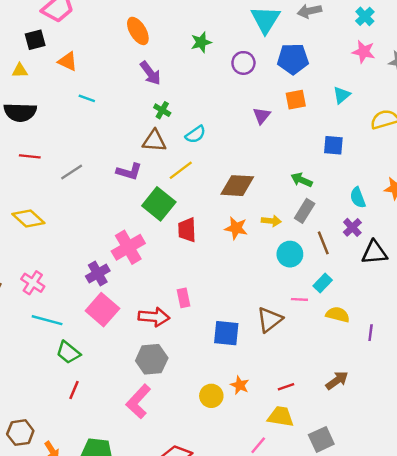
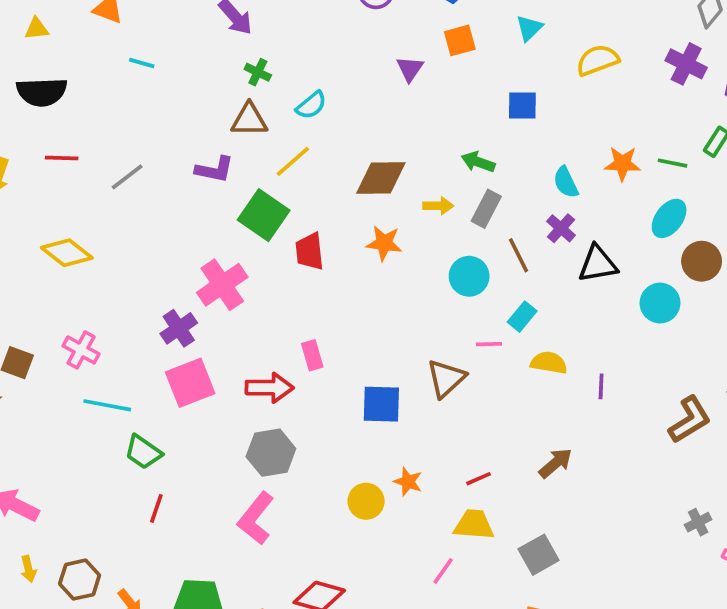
yellow arrow: (271, 221) -> (438, 206), moved
pink square: (102, 310) -> (190, 383), turned 32

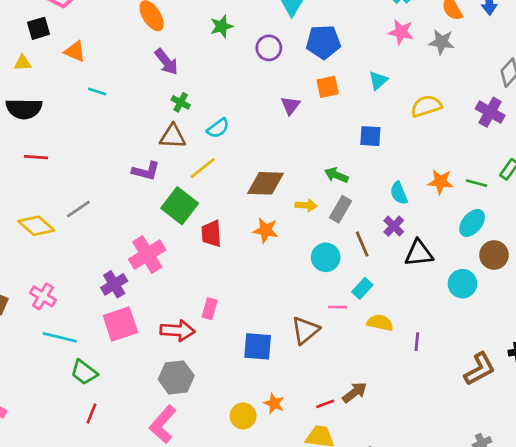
gray line: (127, 177) -> (78, 209), moved
pink rectangle: (312, 355) -> (210, 309), turned 30
brown arrow: (555, 463) -> (355, 392), moved

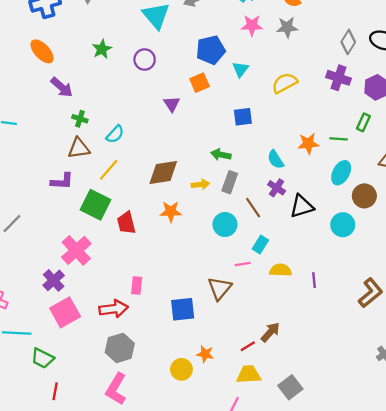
blue pentagon: (323, 42) -> (211, 50), moved

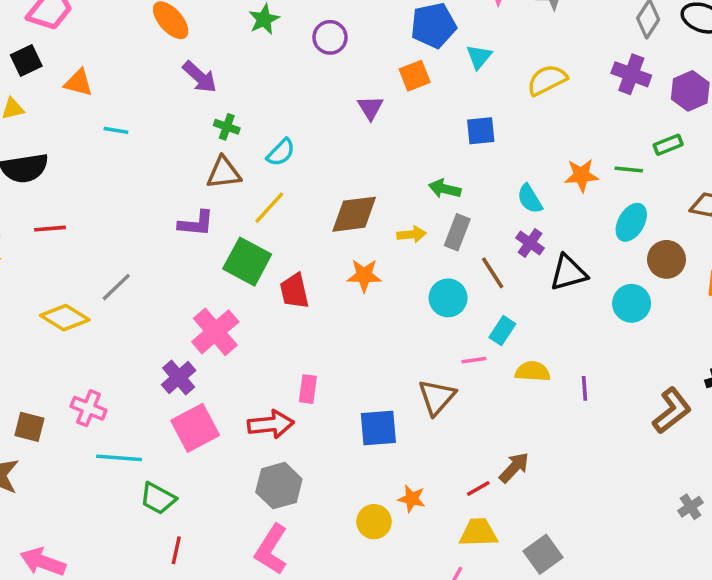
green rectangle: (363, 122) -> (668, 145), turned 42

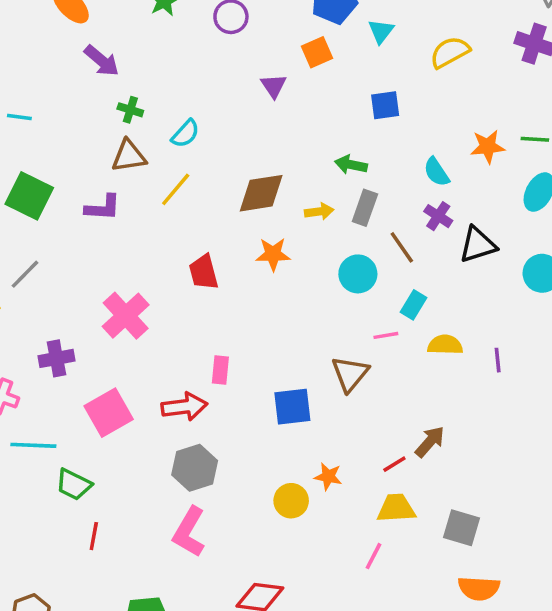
green square: (247, 262) -> (29, 196), moved
purple cross: (179, 378) -> (56, 358), moved, turned 32
gray square: (543, 554) -> (462, 528), turned -36

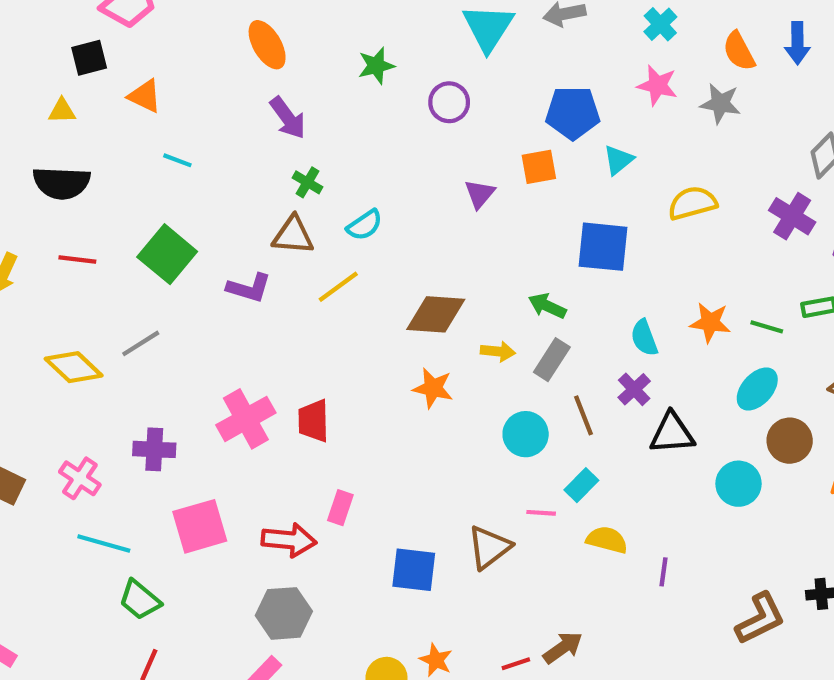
blue square: (385, 105) -> (603, 247), size x1.5
red trapezoid: (204, 272) -> (313, 421), moved

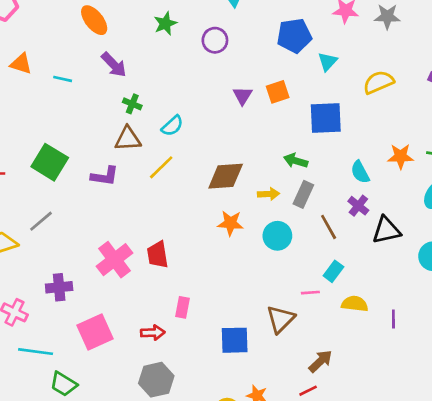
cyan line: (177, 160) -> (63, 79), moved
orange square: (539, 167) -> (278, 92), moved
cyan circle: (526, 434) -> (277, 236), moved
red arrow: (289, 540) -> (153, 333), size x0.7
brown arrow: (563, 648) -> (320, 361), moved

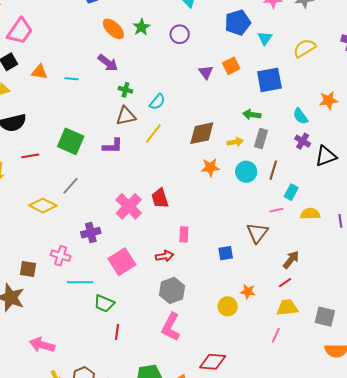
orange ellipse: (94, 20) -> (113, 29), moved
brown line: (329, 227) -> (273, 170), moved, turned 54
blue square: (235, 340) -> (226, 253), size x0.7

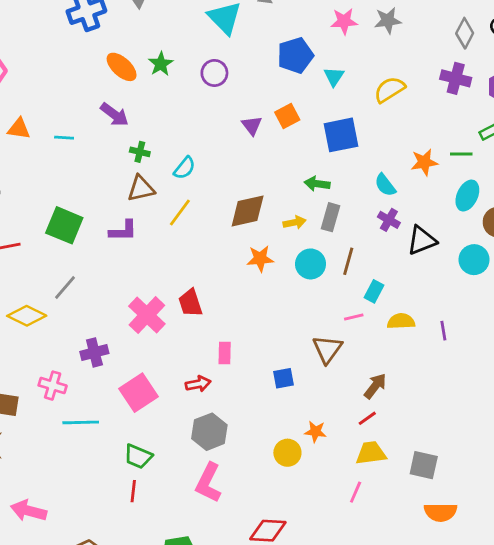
green trapezoid: (104, 303) -> (138, 456), moved

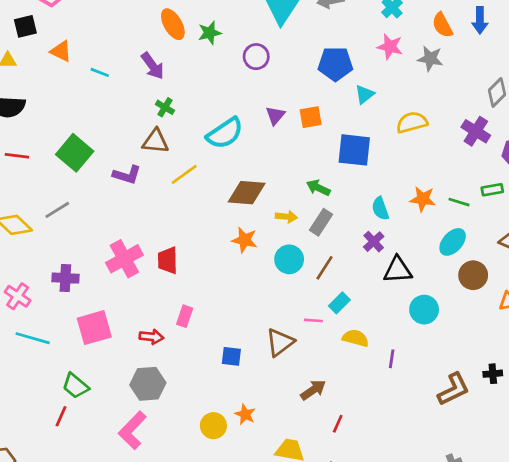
cyan semicircle: (185, 168) -> (225, 133), moved, size x1.6
cyan circle: (474, 260) -> (424, 310), moved
red line: (367, 418) -> (338, 424), moved, turned -48

